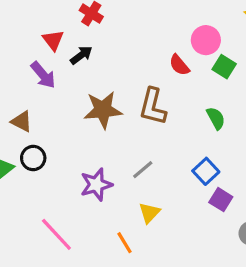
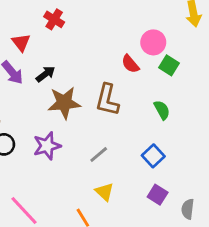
black arrow: (81, 55) -> (46, 74), moved
purple star: (96, 185) -> (47, 146), moved
purple square: (221, 200) -> (158, 195), moved
yellow triangle: (149, 213) -> (104, 192), turned -30

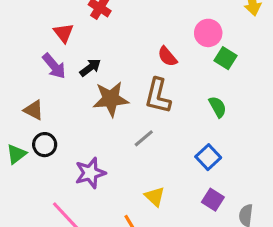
red semicircle: (130, 64) -> (167, 57), moved
purple star: (47, 146) -> (90, 173), moved
gray line: (99, 154) -> (144, 138), moved

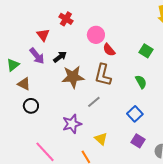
pink circle: (208, 33) -> (96, 35), moved
green triangle: (16, 154) -> (13, 65), moved
purple star: (90, 173) -> (72, 124), moved

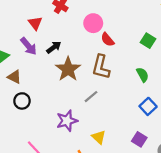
brown star: (73, 77) -> (68, 69), turned -30
blue square: (135, 114) -> (148, 106), moved

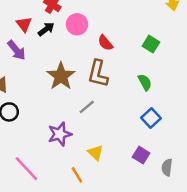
pink circle: (93, 23) -> (77, 24), moved
black arrow: (54, 47) -> (46, 29), moved

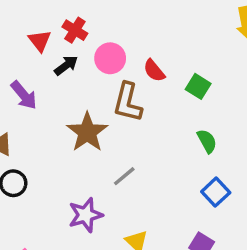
red triangle: (24, 24) -> (40, 41), moved
red semicircle: (105, 43) -> (154, 71), moved
green square: (151, 44) -> (198, 86), moved
brown L-shape: (98, 74) -> (128, 102), moved

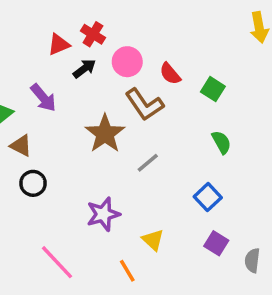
red triangle: (40, 41) -> (59, 45), turned 45
brown L-shape: (128, 102) -> (144, 105), turned -48
gray line: (124, 176) -> (148, 163), moved
blue square: (216, 192) -> (208, 197), moved

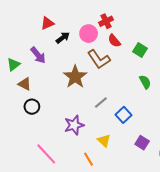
red cross: (93, 34) -> (106, 21), moved, turned 32
gray line: (148, 163) -> (101, 102), moved
blue square: (208, 197) -> (124, 115), moved

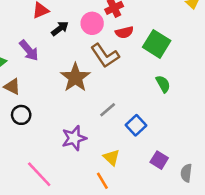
red semicircle: (114, 41) -> (124, 32), turned -64
green square: (140, 50) -> (157, 44), size x1.5
orange line: (89, 159) -> (102, 181), moved

